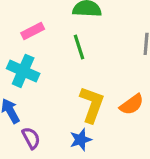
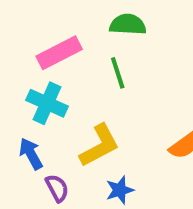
pink rectangle: (33, 31) -> (59, 53), size x1.5
yellow L-shape: (92, 104) -> (100, 146), moved, turned 42

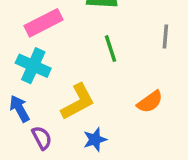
green line: (118, 73) -> (110, 49), moved

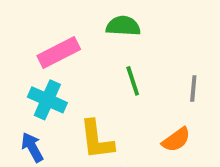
gray line: (165, 37) -> (193, 88), moved
yellow L-shape: (78, 102) -> (97, 140), turned 111

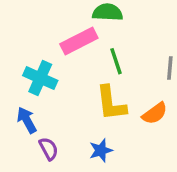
pink rectangle: (59, 52) -> (79, 41), moved
yellow L-shape: (97, 140) -> (111, 103), moved

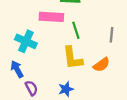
pink rectangle: (79, 41) -> (51, 17), turned 30

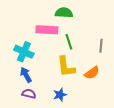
blue arrow: (17, 69) -> (26, 75), moved
purple semicircle: (31, 88) -> (29, 94), turned -48

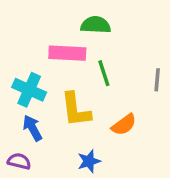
yellow L-shape: (66, 67) -> (76, 110), moved
orange semicircle: (92, 73) -> (124, 125), moved
purple semicircle: (29, 94) -> (19, 161), moved

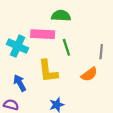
cyan cross: (29, 90) -> (18, 46), moved
orange semicircle: (124, 125) -> (89, 74), moved

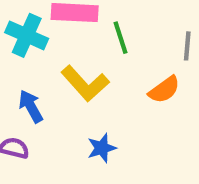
yellow L-shape: (48, 71) -> (85, 83), turned -35

